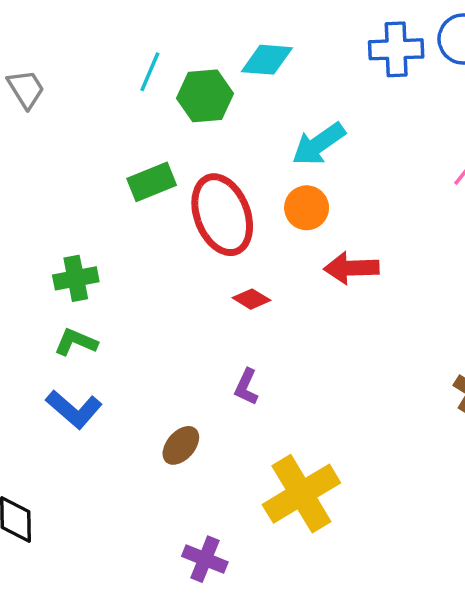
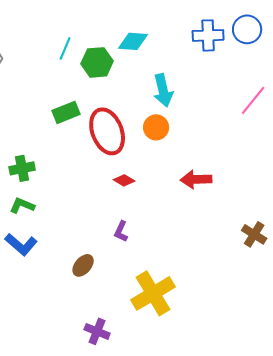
cyan arrow: (319, 144) -> (163, 90), turned -68
red arrow: (351, 268) -> (196, 179), moved

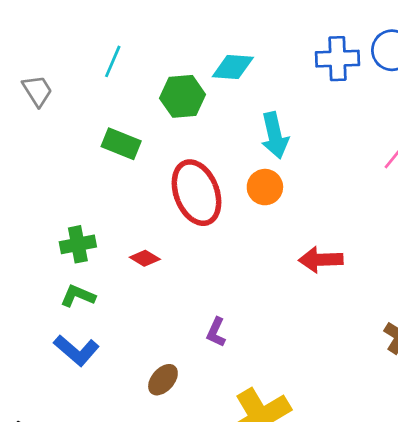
cyan line: (65, 48) -> (113, 61), moved
green rectangle: (66, 112) -> (121, 144), moved, turned 44
red diamond: (124, 180) -> (145, 258), moved

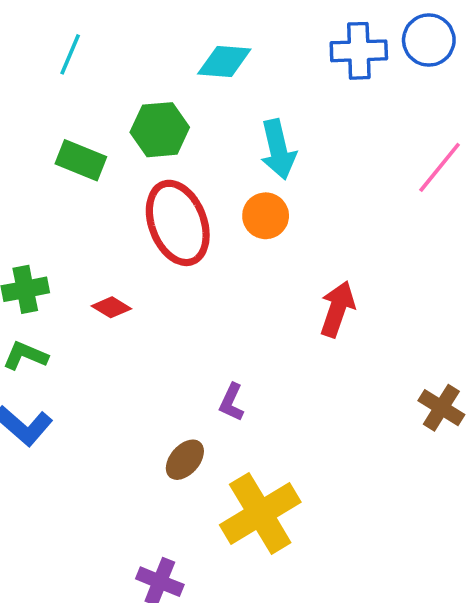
green hexagon: (183, 96) -> (160, 130), moved
red arrow: (321, 260) -> (337, 309), turned 111
purple L-shape: (216, 332) -> (232, 402), moved
brown ellipse: (163, 380) -> (185, 460), moved

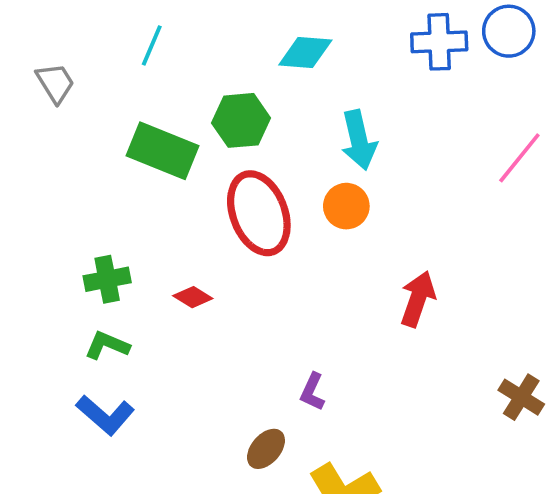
green rectangle: (81, 160) -> (162, 151), size x1.4

